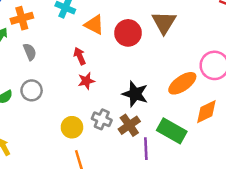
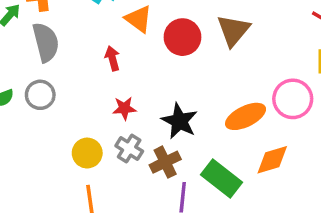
gray semicircle: (30, 52) -> (46, 42), size x1.6
red star: (86, 81) -> (124, 108), moved

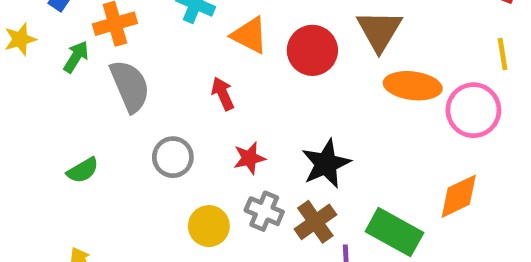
gray circle: (40, 95) -> (173, 157), moved
orange ellipse: (246, 116) -> (413, 86), moved, turned 42
black star: (179, 121) -> (326, 164), turned 30

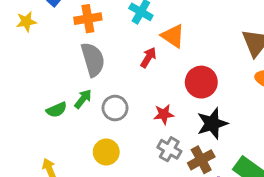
red circle: (312, 50) -> (201, 82), moved
green arrow: (76, 57) -> (83, 99), moved
red arrow: (223, 94) -> (148, 57), moved, turned 48
yellow circle: (209, 226) -> (106, 152), moved

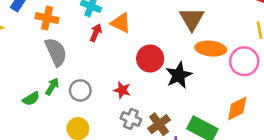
orange cross: (88, 19) -> (47, 18), turned 30
red arrow: (148, 57) -> (96, 33), moved
red star: (164, 114) -> (122, 90), turned 30
black star: (212, 124) -> (179, 75), moved

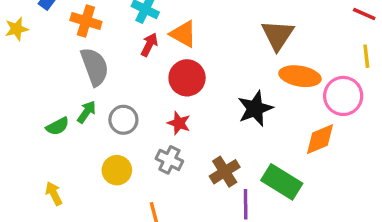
red circle: (150, 59) -> (187, 78), moved
orange diamond: (237, 109) -> (320, 139), moved
gray cross: (131, 119) -> (169, 160), moved

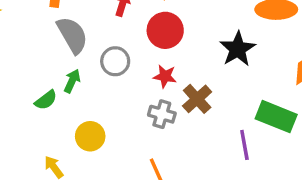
gray circle: (123, 120) -> (115, 61), moved
yellow circle: (117, 170) -> (90, 136), moved
brown cross: (225, 172) -> (197, 99), moved

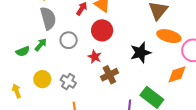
gray cross: (162, 114) -> (68, 81), moved

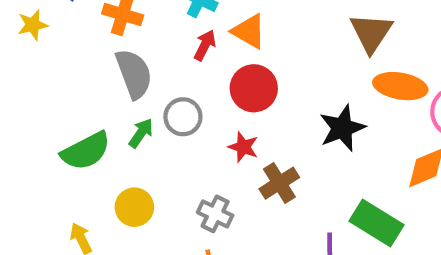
green arrow: (41, 45) -> (141, 133), moved
green semicircle: (23, 51) -> (86, 151), size x1.6
gray cross: (68, 81) -> (215, 214), moved

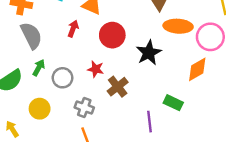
red arrow: (205, 45) -> (73, 29), moved
red circle: (254, 88) -> (112, 35), moved
gray circle: (183, 117) -> (62, 78), moved
green rectangle: (377, 223) -> (173, 103), size x0.7

